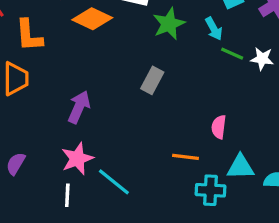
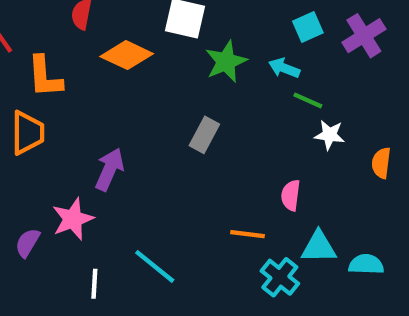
cyan arrow: (214, 29) -> (284, 68), turned 140
white star: (262, 59) -> (329, 135), moved
pink star: (77, 159) -> (73, 219), moved
cyan cross: (210, 190) -> (280, 277), turned 36

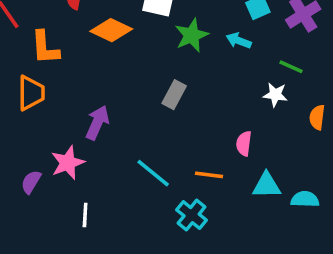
green line: (308, 100) -> (291, 67), moved
cyan line: (155, 266) -> (153, 173), moved
cyan cross: (280, 277) -> (192, 215), moved

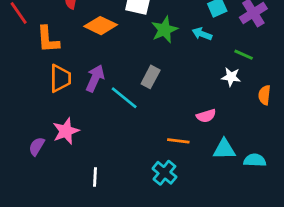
orange trapezoid: (31, 93) -> (60, 78), moved
purple arrow: (97, 123) -> (95, 78), moved
pink semicircle: (244, 144) -> (206, 116), turned -114
cyan line: (153, 173) -> (124, 98), moved
white line: (85, 215) -> (95, 177), moved

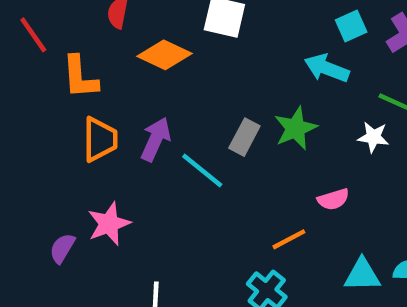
green star: (164, 30) -> (296, 128), moved
cyan arrow: (202, 34) -> (327, 68), size x1.4
orange line: (178, 141) -> (289, 239), turned -35
cyan triangle: (224, 149) -> (362, 275), moved

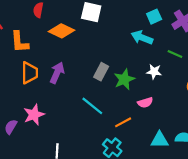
green star: (296, 128) -> (124, 79), moved
white star: (373, 137) -> (154, 72), moved
cyan line: (202, 170) -> (92, 106), moved

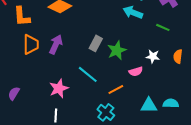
white star: (154, 72) -> (153, 56), moved
pink star: (34, 115) -> (59, 88), moved

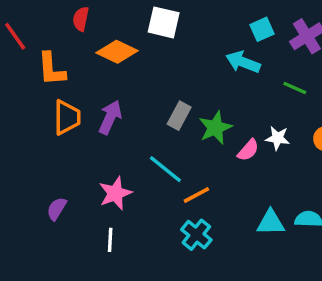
pink semicircle: (136, 71) -> (248, 150), moved, turned -32
orange line: (116, 89) -> (196, 195), moved
purple semicircle: (14, 93) -> (57, 209), moved

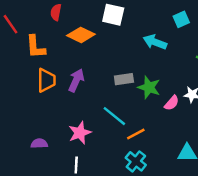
cyan arrow: (243, 62) -> (155, 42), moved
gray rectangle: (179, 116) -> (124, 79), turned 54
green star: (215, 128) -> (149, 87), turned -30
purple semicircle: (57, 209) -> (39, 144), turned 56

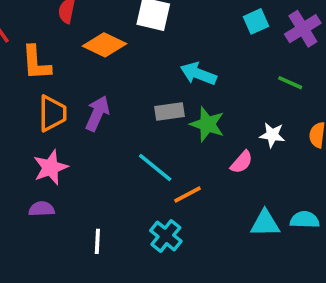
cyan arrow: (155, 42) -> (198, 74), moved
pink semicircle: (172, 103) -> (242, 162), moved
pink star: (80, 133) -> (51, 167), moved
cyan cross: (136, 161) -> (166, 236), moved

